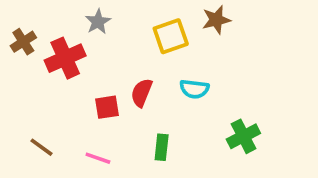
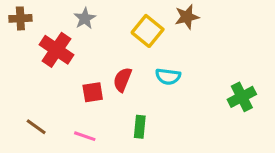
yellow square: (171, 36) -> (148, 31), turned -32
brown cross: (23, 42) -> (20, 18), moved, turned 30
red cross: (65, 58) -> (57, 50), turned -32
green cross: (243, 136) -> (242, 97), moved

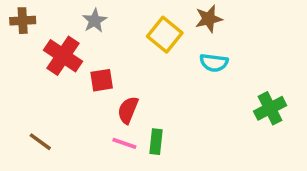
cyan semicircle: (168, 76) -> (214, 63), moved
red semicircle: (122, 80) -> (128, 110), moved
red square: (93, 92) -> (102, 80), moved
pink line: (85, 136) -> (124, 143), moved

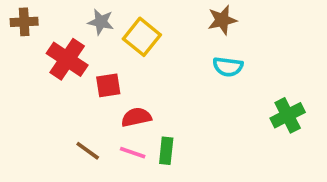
gray star: (95, 21) -> (101, 22), turned -30
yellow square: (165, 35) -> (142, 37), moved
red semicircle: (128, 110) -> (136, 117), turned 56
brown line: (40, 142) -> (88, 151), moved

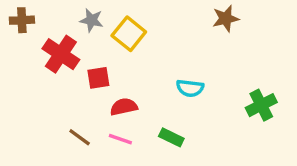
brown star: (222, 20) -> (226, 18), moved
cyan semicircle: (228, 67) -> (190, 88), moved
green rectangle: (166, 151) -> (171, 137), moved, turned -70

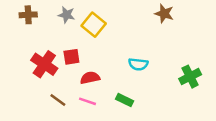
brown star: (226, 18) -> (164, 14), turned 30
brown cross: (22, 20) -> (28, 15), moved
red cross: (61, 54) -> (44, 64), moved

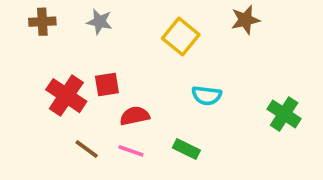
brown star: (164, 14) -> (245, 20), turned -30
yellow square: (94, 25) -> (181, 36), moved
green cross: (190, 77) -> (284, 114), turned -30

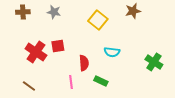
red semicircle: (135, 116) -> (84, 63), moved, turned 98
brown line: (87, 149) -> (29, 86), moved
pink line: (131, 151) -> (71, 82), turned 64

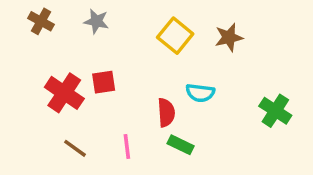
brown star: (133, 11) -> (229, 37), moved
brown cross: (23, 12) -> (41, 21), turned 32
red semicircle: (84, 63) -> (166, 113), moved
brown line: (29, 86) -> (75, 148), moved

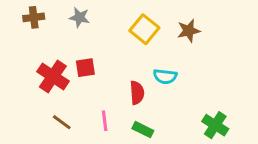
brown cross: (41, 21) -> (34, 17), turned -36
green cross: (275, 111) -> (215, 125), moved
green rectangle: (181, 145) -> (143, 130), moved

